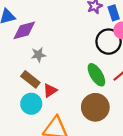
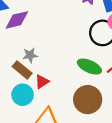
gray star: (38, 55) -> (30, 55), moved
green ellipse: (96, 75) -> (89, 67), turned -35

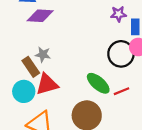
red triangle: (42, 82) -> (47, 84), size x1.5

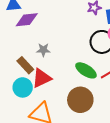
gray star: (43, 55) -> (43, 50), moved

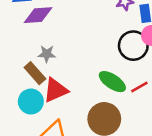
gray star: (43, 50) -> (47, 54), moved

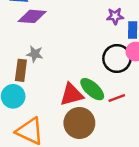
brown rectangle: (35, 73) -> (21, 70), turned 40
red triangle: (55, 90) -> (72, 95), moved

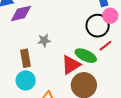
gray star: (35, 54) -> (44, 40), moved
red line: (117, 98) -> (105, 46), moved

